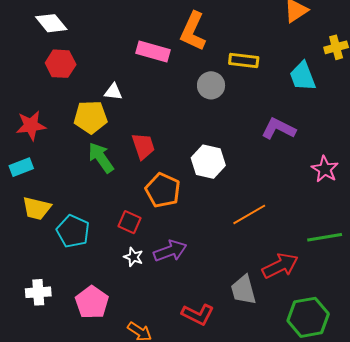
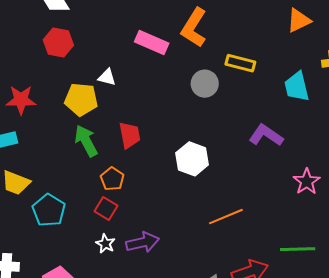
orange pentagon: (163, 190) -> (112, 179), moved, size x0.7

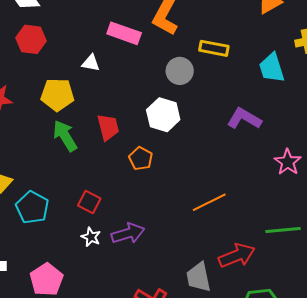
white triangle: (107, 77) -> (91, 63), moved
white hexagon: (192, 159) -> (163, 115), moved
orange pentagon: (112, 179) -> (141, 159), moved

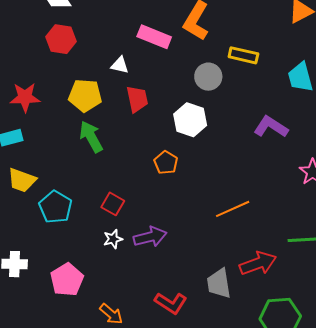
red trapezoid: (108, 127) -> (137, 99), moved
white star: (91, 237) -> (113, 239), turned 30

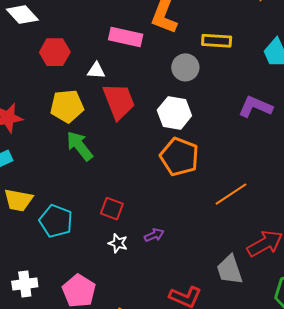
red hexagon: (61, 39) -> (55, 52), moved
red trapezoid: (137, 99) -> (119, 101), size x1.4
orange pentagon: (166, 163) -> (179, 157), moved, size x1.6
purple arrow: (150, 237) -> (154, 235), size x0.6
white star: (113, 239) -> (118, 243), turned -30

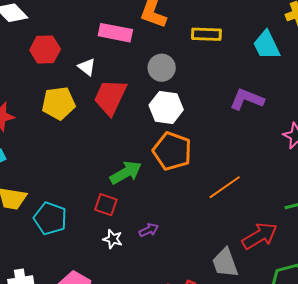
gray circle: (185, 67) -> (162, 68), moved
white triangle: (96, 71) -> (87, 67), turned 36
red trapezoid: (119, 101) -> (110, 97), turned -132
green arrow: (80, 146) -> (126, 173), moved, turned 100

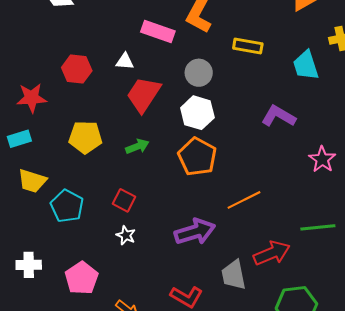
red hexagon: (45, 50) -> (77, 69), moved
white triangle: (87, 67) -> (125, 61), turned -42
yellow pentagon: (59, 103) -> (85, 137), moved
green arrow: (126, 173) -> (137, 146), moved, size x0.7
purple arrow: (149, 230) -> (195, 232), moved, size x2.0

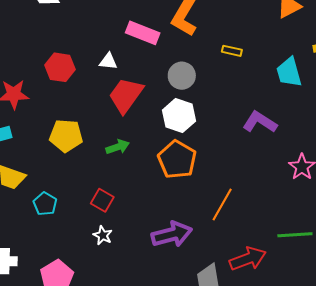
yellow rectangle: (248, 46) -> (232, 51), size x0.7
orange line: (244, 200) -> (222, 205), turned -36
cyan pentagon: (67, 206) -> (45, 204), size x0.7

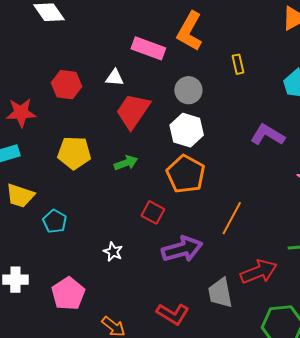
yellow rectangle: (232, 51) -> (238, 64), turned 66
red square: (102, 200) -> (153, 212), moved

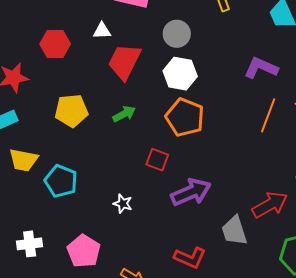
orange line: (232, 218) -> (268, 115), moved
cyan pentagon: (55, 221) -> (61, 181), size x1.4

